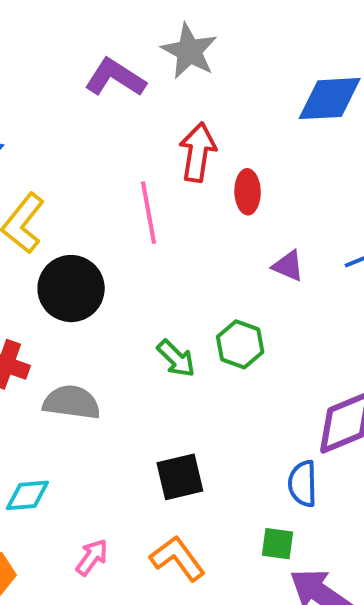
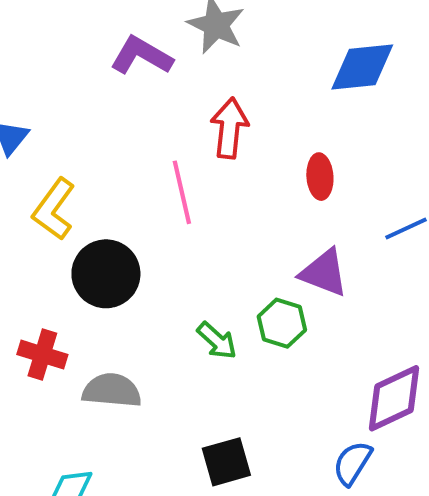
red ellipse: (248, 192) -> (320, 177), moved
purple triangle: (288, 266) -> (324, 273), moved, size x1.5
blue semicircle: (303, 484) -> (352, 463), turned 36

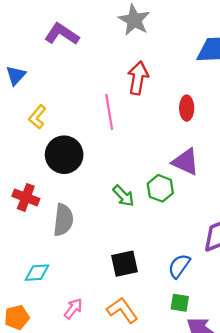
purple L-shape: (141, 56) -> (62, 34), moved
yellow L-shape: (54, 209) -> (37, 117), size x0.7
gray semicircle: (112, 390) -> (63, 220), turned 88
blue semicircle: (352, 463) -> (179, 266), moved

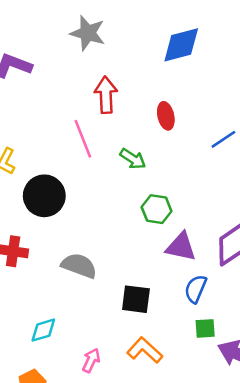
purple triangle: (185, 162) -> (181, 247), moved
green arrow: (124, 196) -> (133, 159), moved
gray semicircle: (63, 220) -> (79, 266), moved, turned -64
black square: (125, 264) -> (136, 299), turned 32

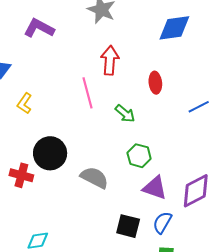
black circle: (44, 196) -> (50, 153), moved
gray semicircle: (79, 266) -> (94, 178), moved
black square: (136, 299) -> (128, 226), moved

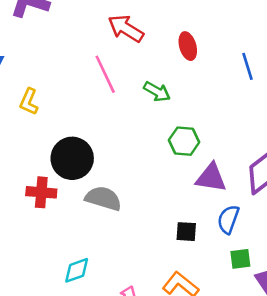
red arrow: (110, 60) -> (126, 29), turned -52
blue line: (199, 107) -> (248, 66), turned -70
gray semicircle: (94, 178) -> (103, 198), moved
black square: (128, 226) -> (186, 232), size x0.7

